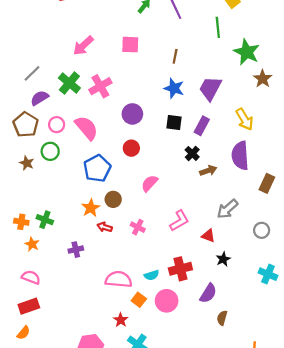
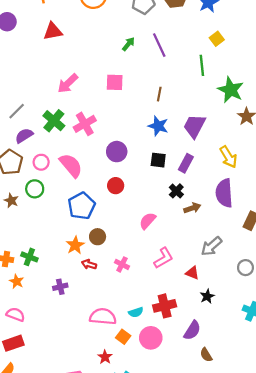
pink semicircle: (149, 183) -> (148, 221), moved
brown semicircle: (222, 318) -> (206, 355), turned -48

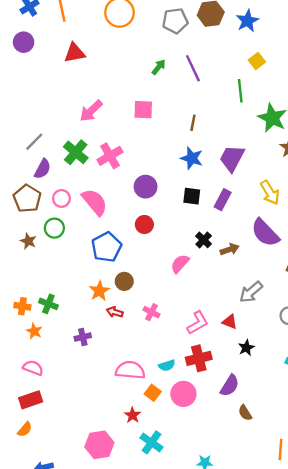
purple semicircle: (24, 136) -> (43, 169), turned 150
black cross: (176, 191) -> (204, 240), moved
purple semicircle: (224, 193) -> (265, 233), turned -40
pink L-shape: (164, 258) -> (198, 323), moved

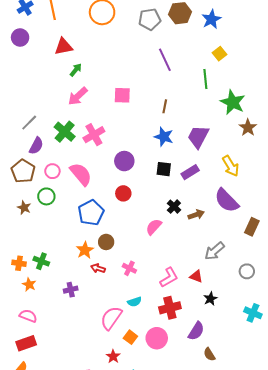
green arrow: (159, 67) -> (76, 70), moved
purple rectangle: (223, 200) -> (190, 172), turned 30
cyan semicircle: (167, 365) -> (134, 302), moved
pink semicircle: (130, 370) -> (111, 318), turned -60

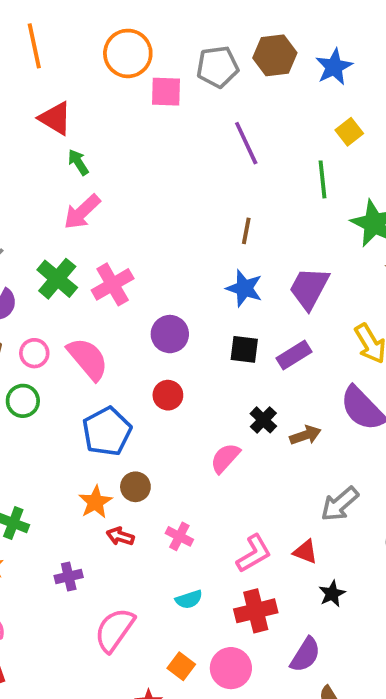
red triangle: (64, 47) -> (55, 118), turned 42
green arrow: (76, 70) -> (78, 162), turned -72
pink square: (122, 95) -> (166, 92), moved
pink semicircle: (111, 318) -> (114, 630), moved

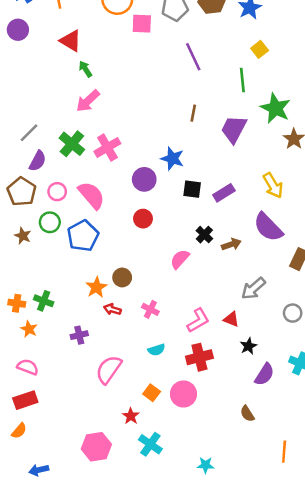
blue star: (244, 288) -> (172, 159), moved
purple trapezoid: (309, 288) -> (234, 129), moved
blue pentagon: (107, 431) -> (83, 236), moved
purple semicircle: (305, 655) -> (264, 374), moved

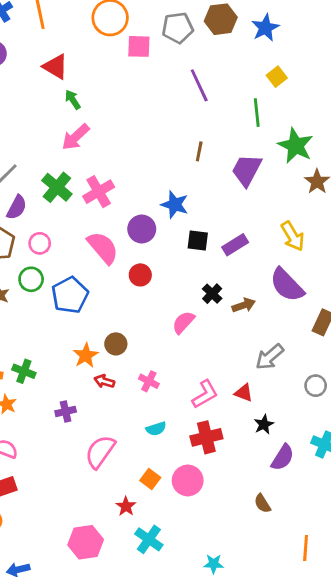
pink semicircle: (91, 195) -> (103, 248), moved

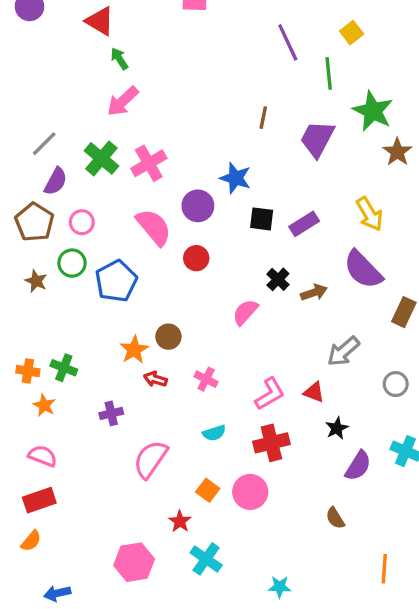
purple line: (199, 85) -> (288, 42), moved

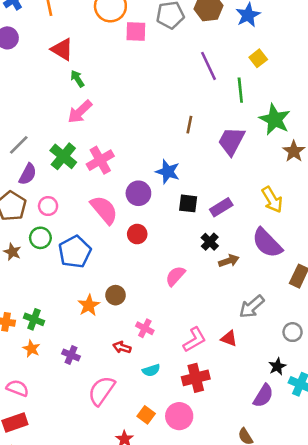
black cross: (278, 279) -> (210, 242), moved
red arrow: (155, 379) -> (122, 347), moved
orange star: (44, 405) -> (31, 349), moved
purple cross: (111, 413) -> (71, 355), turned 36
black star: (337, 428) -> (277, 366), moved

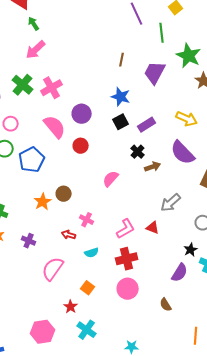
blue star: (168, 172) -> (121, 97), moved
yellow arrow: (272, 200) -> (187, 119), turned -35
black square: (188, 203) -> (121, 122), turned -35
pink circle: (179, 416) -> (128, 289), moved

